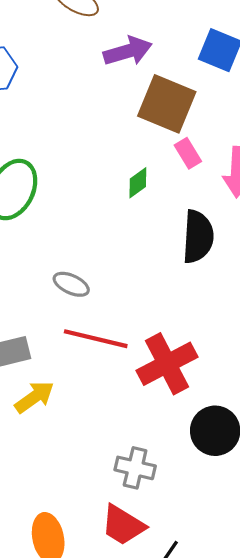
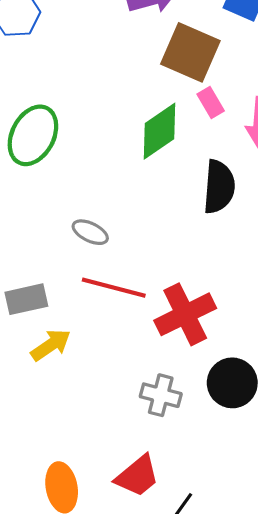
green diamond: (138, 183) -> (160, 131), size x1.8
gray cross: (135, 468) -> (161, 395), moved
red trapezoid: (123, 525) -> (137, 476), turned -72

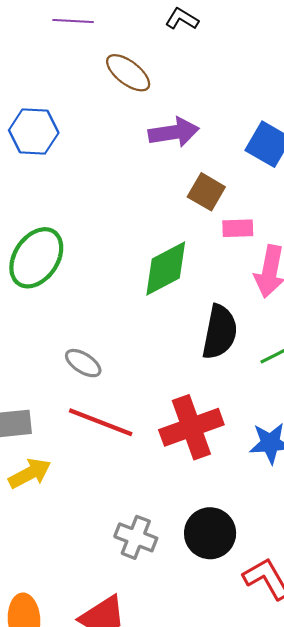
brown square: (190, 52) -> (206, 192), size x0.6
pink rectangle: (211, 103) -> (238, 228), moved, turned -68
red cross: (185, 314) -> (191, 427), moved

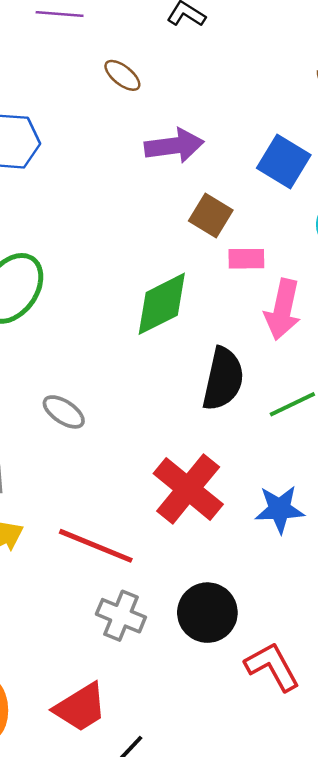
brown ellipse: (128, 73) -> (122, 75), size x0.7
red line: (101, 422) -> (96, 546), moved
red cross: (191, 427) -> (188, 489), turned -32

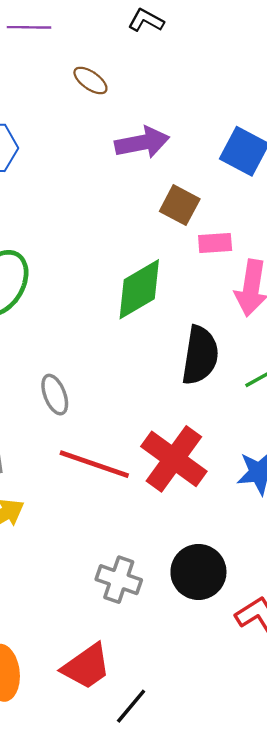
gray ellipse: (64, 412) -> (55, 395), turned 39
red line: (96, 546) -> (94, 464), moved

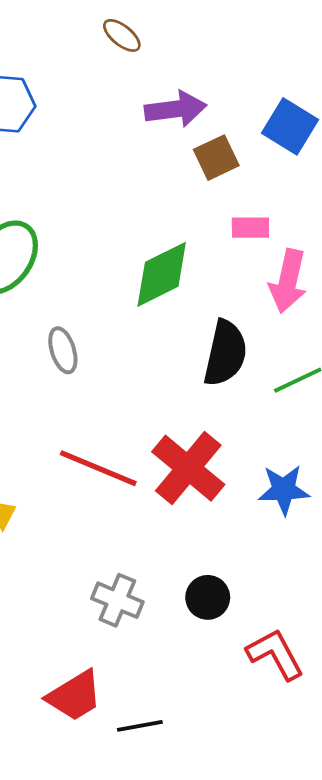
brown square: (180, 205) -> (216, 158), moved, turned 33
gray ellipse: (55, 395) -> (63, 350), moved
black circle: (198, 572) -> (208, 597), size x0.7
black line: (131, 706) -> (140, 726), moved, turned 36

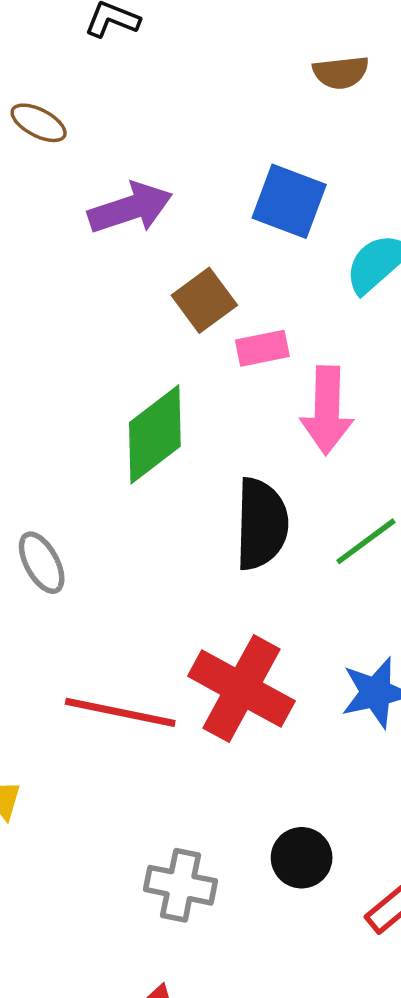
brown square: (216, 158) -> (204, 300), moved

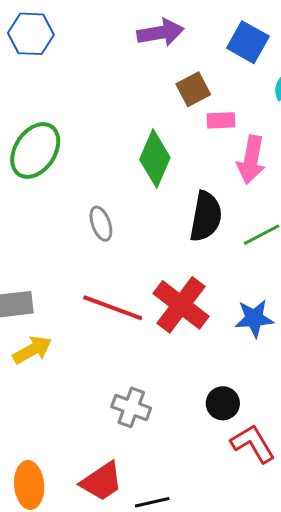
green diamond: (155, 434) -> (155, 159), turned -38
gray ellipse: (42, 563) -> (101, 224), moved
black circle: (302, 858) -> (223, 403), moved

